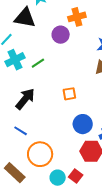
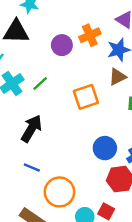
orange cross: (77, 17) -> (90, 35), moved
orange square: (69, 94) -> (86, 97), moved, size x1.5

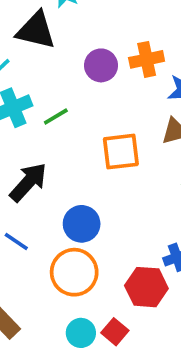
blue circle: (105, 148) -> (82, 224), moved
orange circle: (59, 192) -> (74, 272), moved

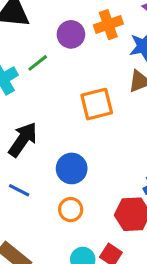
green line: (56, 117) -> (38, 63), moved
orange circle: (74, 272) -> (71, 210), size x0.6

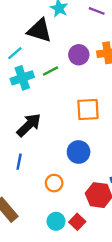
blue circle: (72, 168) -> (79, 152), moved
blue line: (19, 190) -> (19, 162), turned 63

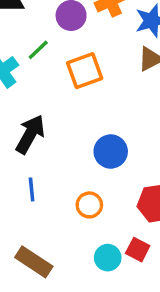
orange square: (88, 109) -> (85, 71), moved

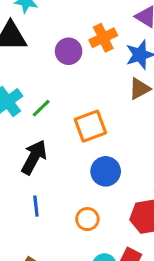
green line: (38, 50) -> (41, 108), moved
orange square: (85, 71) -> (90, 126), moved

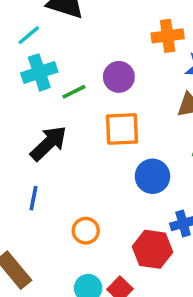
purple circle: (69, 51) -> (119, 77), moved
blue circle: (106, 171) -> (152, 176), moved

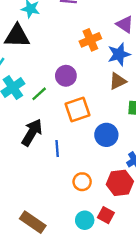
blue line: (33, 198) -> (57, 149), moved
orange circle: (86, 231) -> (82, 182), moved

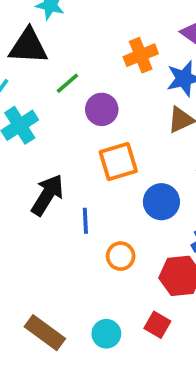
green line: (39, 94) -> (67, 83), moved
orange circle: (82, 182) -> (121, 256), moved
cyan circle: (85, 220) -> (106, 334), moved

